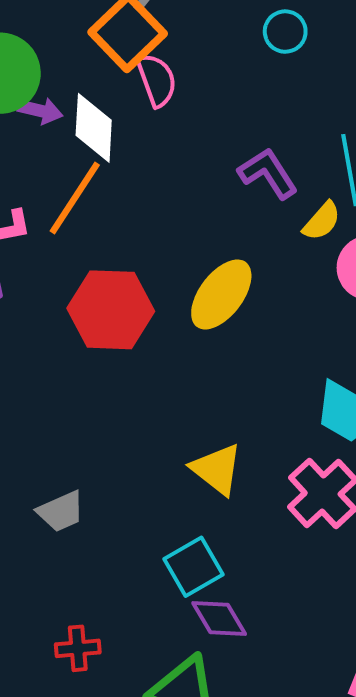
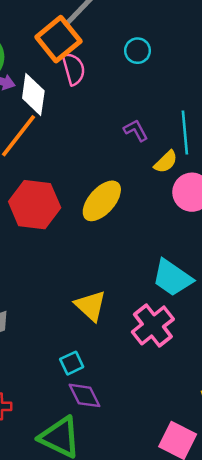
cyan circle: (285, 32) -> (137, 51), moved
purple L-shape: (268, 173) -> (136, 130), size x0.7
cyan square: (194, 567) -> (72, 363), size x0.7

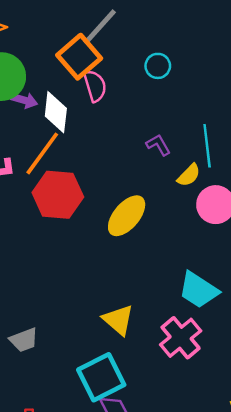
red hexagon: (35, 205) -> (58, 195), moved
cyan square: (72, 363) -> (101, 377), size x2.0

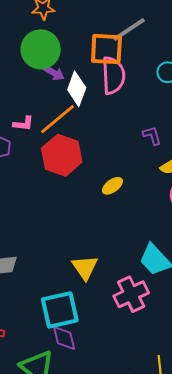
orange square: (79, 57) -> (106, 49), turned 30
pink semicircle: (95, 86) -> (113, 76), size x1.4
yellow ellipse: (127, 216) -> (112, 186), size x0.6

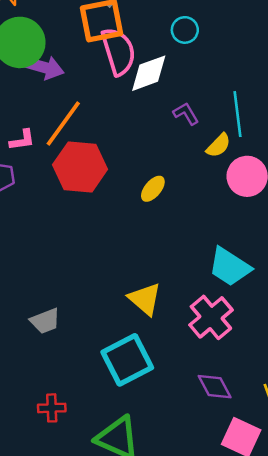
purple arrow: (54, 73) -> (44, 67), size x1.4
white diamond: (77, 89) -> (149, 73), moved, turned 64
purple diamond: (64, 338) -> (215, 387), moved

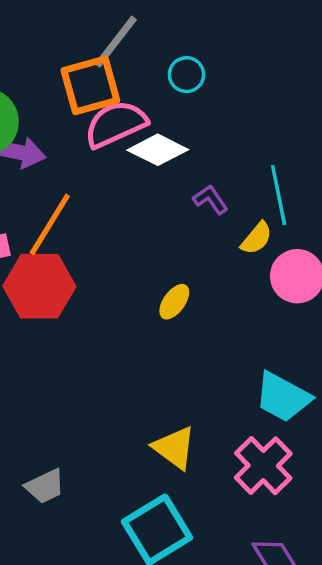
cyan circle: (185, 30) -> (187, 75), moved
pink semicircle: (118, 51) -> (116, 124), turned -93
white diamond: (149, 73) -> (158, 150), turned 51
red hexagon: (80, 167) -> (39, 286), moved

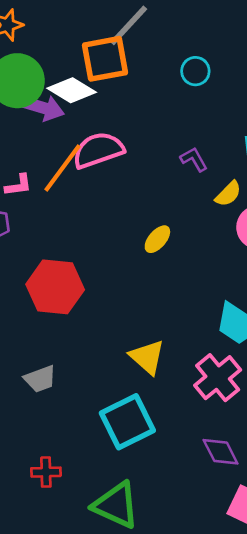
cyan circle: (187, 75) -> (195, 71), moved
pink semicircle: (116, 124) -> (98, 150), moved
white diamond: (158, 150) -> (72, 90), moved
red hexagon: (39, 286) -> (55, 287), moved

